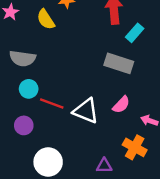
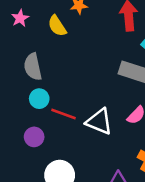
gray semicircle: (23, 58) -> (33, 67), turned 70

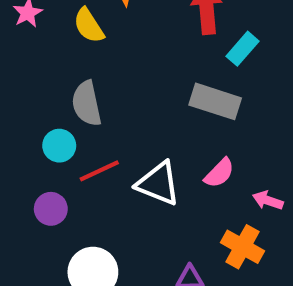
gray semicircle: (33, 67) -> (87, 104), moved
red line: (63, 114) -> (99, 171), turned -45

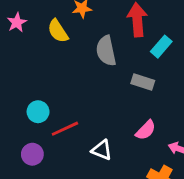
gray rectangle: (215, 101) -> (143, 82), size x0.7
gray semicircle: (87, 104) -> (106, 51), moved
white triangle: (158, 184) -> (102, 150), moved, size x0.7

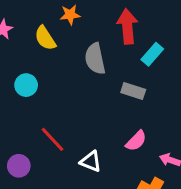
cyan circle: (38, 112) -> (26, 85), moved
red line: (65, 129) -> (53, 139), turned 72

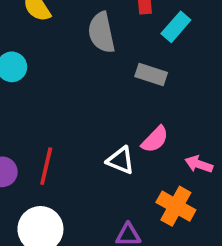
red line: (53, 139) -> (46, 166), moved, turned 56
white triangle: (91, 161) -> (121, 160), moved

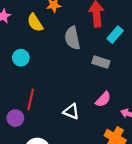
white triangle: (121, 160) -> (71, 111), moved
red line: (46, 166) -> (31, 99), moved

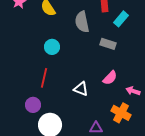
cyan circle: (21, 58) -> (52, 47), moved
purple circle: (15, 118) -> (33, 105), moved

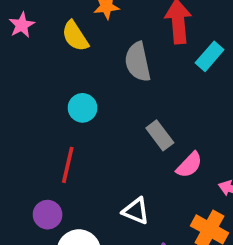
gray rectangle: (108, 44) -> (160, 135), moved, turned 35
white triangle: (81, 89) -> (136, 211), moved

